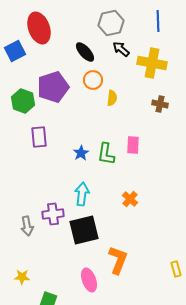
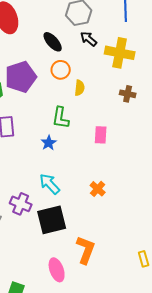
green L-shape: (106, 154) -> (61, 118), moved
cyan arrow: (82, 194) -> (50, 184), turned -50
purple cross: (53, 214) -> (21, 204), turned 30

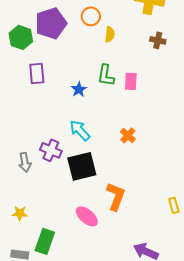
green L-shape: (61, 118) -> (106, 75), moved
pink ellipse: (57, 270) -> (87, 216), turned -30

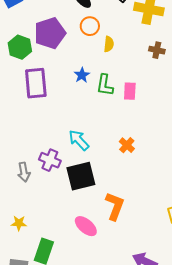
purple rectangle: (37, 73) -> (36, 83), size x1.4
blue star: (79, 89) -> (82, 75), moved

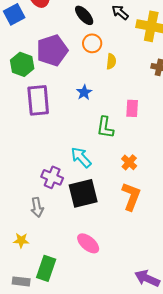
green L-shape: (105, 85) -> (105, 127), moved
gray arrow: (24, 172) -> (37, 207), moved
orange L-shape: (115, 206) -> (131, 196), moved

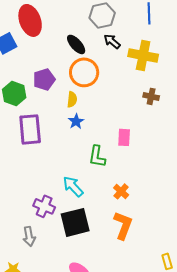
orange circle: (92, 43) -> (84, 72), size x1.5
purple pentagon: (52, 50) -> (44, 79), size x0.7
yellow semicircle: (111, 61) -> (72, 99), moved

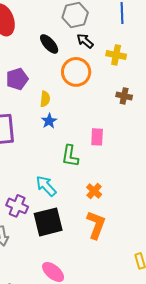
yellow cross: (143, 55) -> (116, 55), size x0.7
orange circle: (84, 72) -> (76, 72), moved

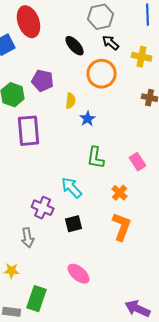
purple pentagon: (17, 79) -> (43, 81), turned 30
blue star: (49, 121) -> (88, 119), moved
pink rectangle: (97, 137) -> (138, 162), moved, turned -36
black square: (48, 222) -> (74, 224), size x0.6

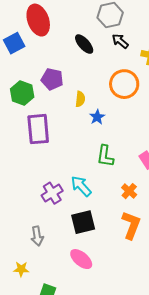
orange circle: (102, 74) -> (124, 84), moved
purple cross: (43, 208) -> (52, 193), moved, turned 35
black square: (74, 224) -> (83, 222), size x1.4
pink ellipse: (79, 274) -> (81, 259), moved

